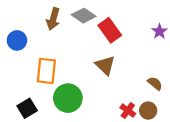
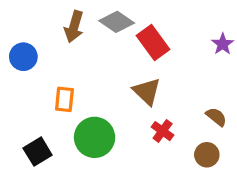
orange rectangle: (46, 71) -> (64, 99), size x0.7
red cross: (128, 111) -> (163, 131), moved

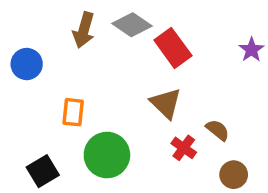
brown semicircle: (216, 117) -> (218, 130), moved

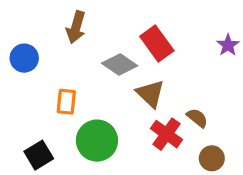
gray diamond: (132, 25) -> (120, 65), moved
red cross: (184, 148) -> (167, 134), size x1.4

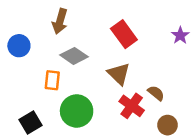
gray diamond: (120, 65) -> (74, 56), moved

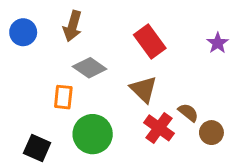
blue circle: (19, 46) -> (23, 32), moved
black square: (30, 123) -> (37, 148), turned -35
brown circle: (167, 125) -> (211, 133), moved

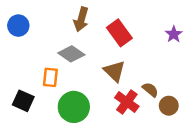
brown arrow: (73, 26) -> (81, 19), moved
black square: (37, 148) -> (23, 101), moved

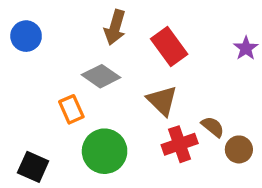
orange rectangle: (50, 77) -> (71, 109), turned -30
black square: (23, 101) -> (33, 167), moved
red cross: (127, 102) -> (180, 144), turned 35

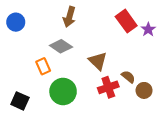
red rectangle: (169, 47) -> (126, 21), moved

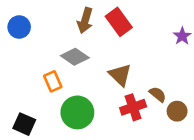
red rectangle: (126, 21) -> (119, 22), moved

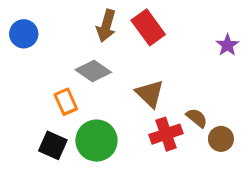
black square: (24, 124) -> (53, 145), moved

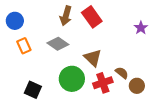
orange rectangle: (66, 102) -> (24, 46), moved
green circle: (96, 141) -> (72, 79), moved

